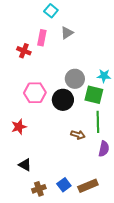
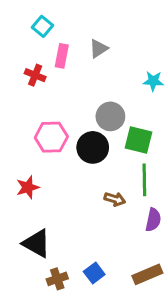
cyan square: (51, 11) -> (42, 26), moved
cyan star: (104, 76) -> (153, 81), moved
black triangle: (25, 165) -> (37, 243), size x1.5
brown rectangle: (88, 186) -> (147, 274), moved

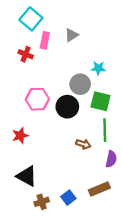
cyan square: (42, 26) -> (31, 19), size x1.5
cyan star: (153, 81) -> (98, 68), moved
brown rectangle: (147, 274) -> (99, 189), moved

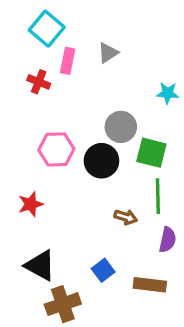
cyan star: (98, 68) -> (168, 93), moved
brown rectangle: (99, 189) -> (150, 285), turned 30
blue square: (68, 198) -> (103, 270), moved
brown cross: (42, 202) -> (63, 304), size x1.5

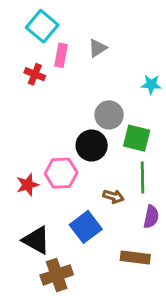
pink hexagon: (56, 149) -> (61, 173), moved
blue square: (103, 270) -> (86, 227), moved, size x1.5

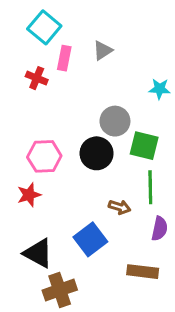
pink hexagon: (61, 173) -> (44, 156), moved

